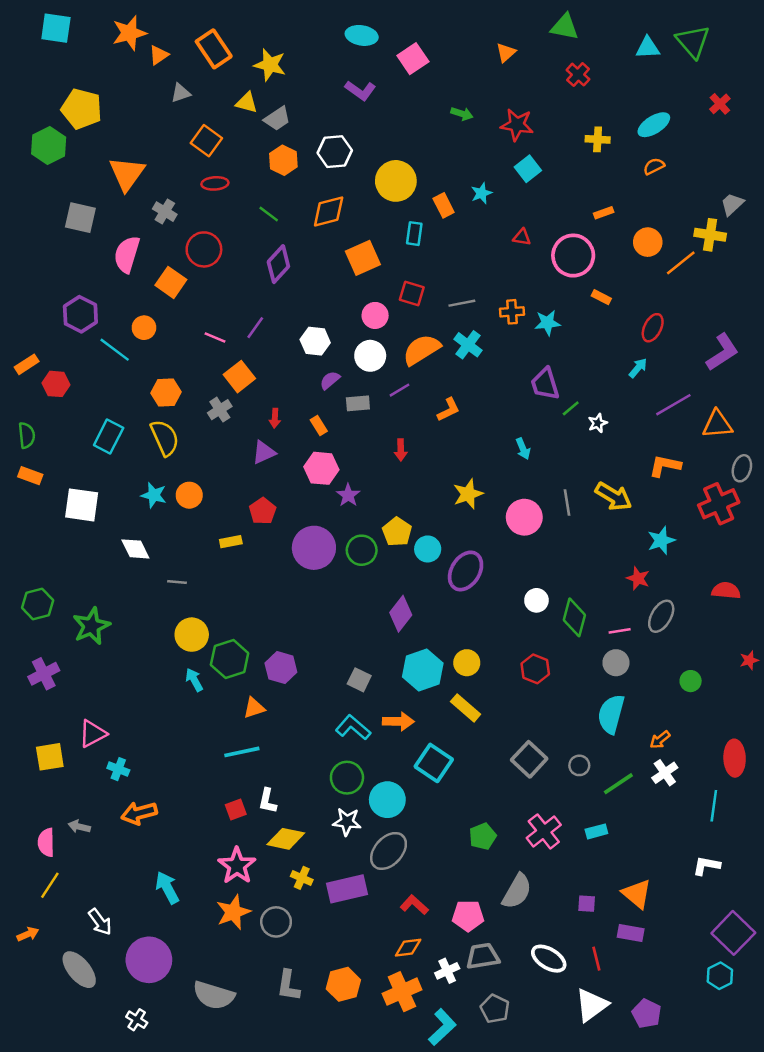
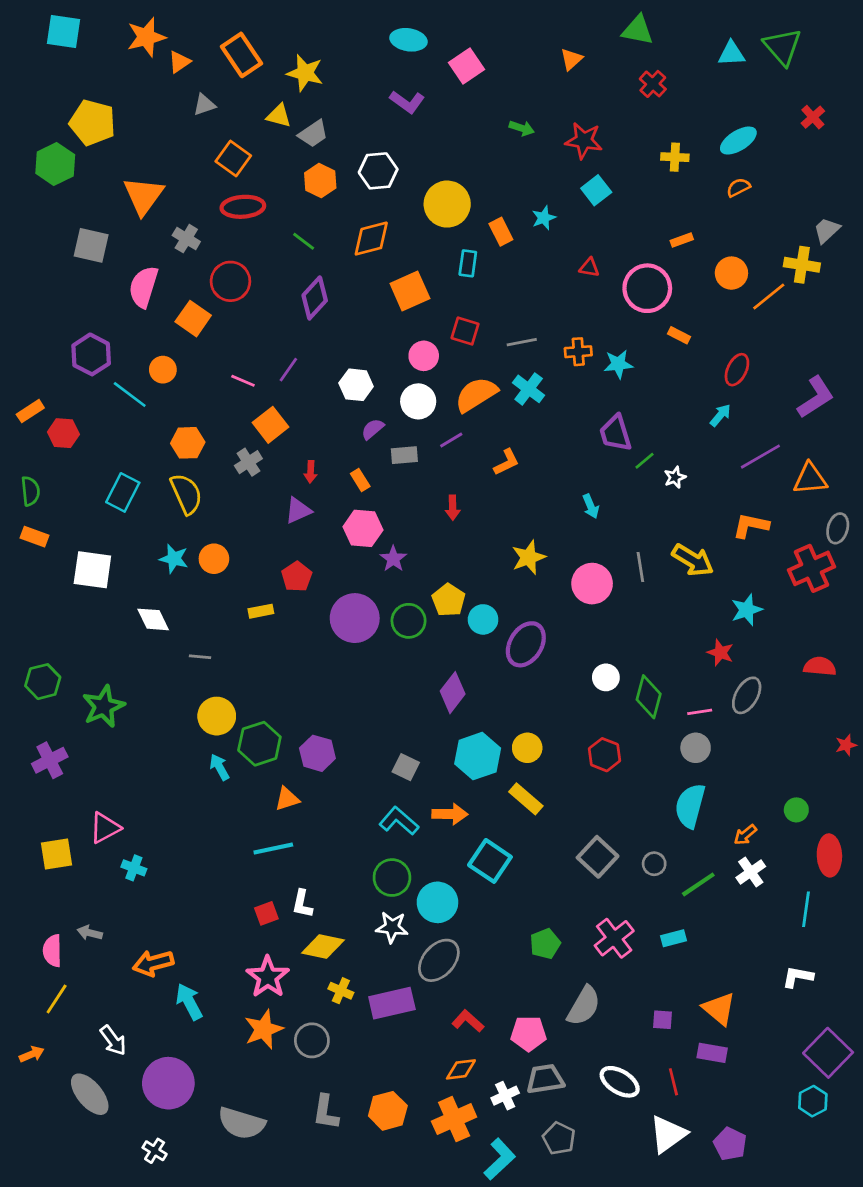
red ellipse: (215, 183) -> (243, 207), size x1.4
green circle: (691, 681) -> (796, 810), moved
orange arrow: (139, 813) -> (153, 963), moved

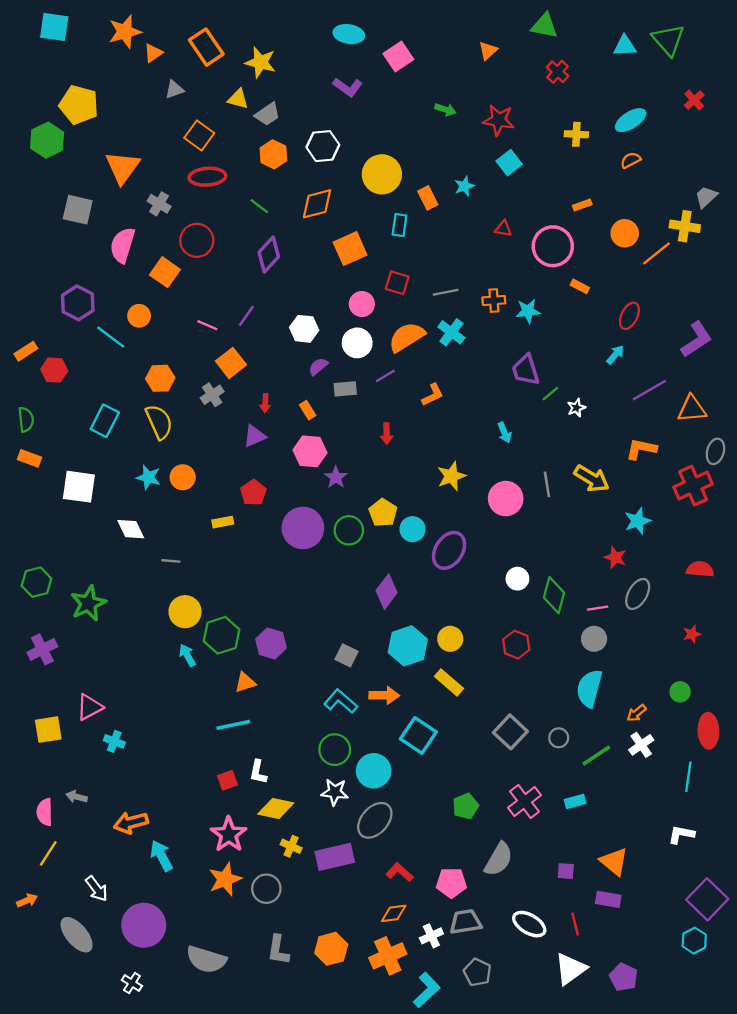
red star: (846, 745) -> (692, 634), moved

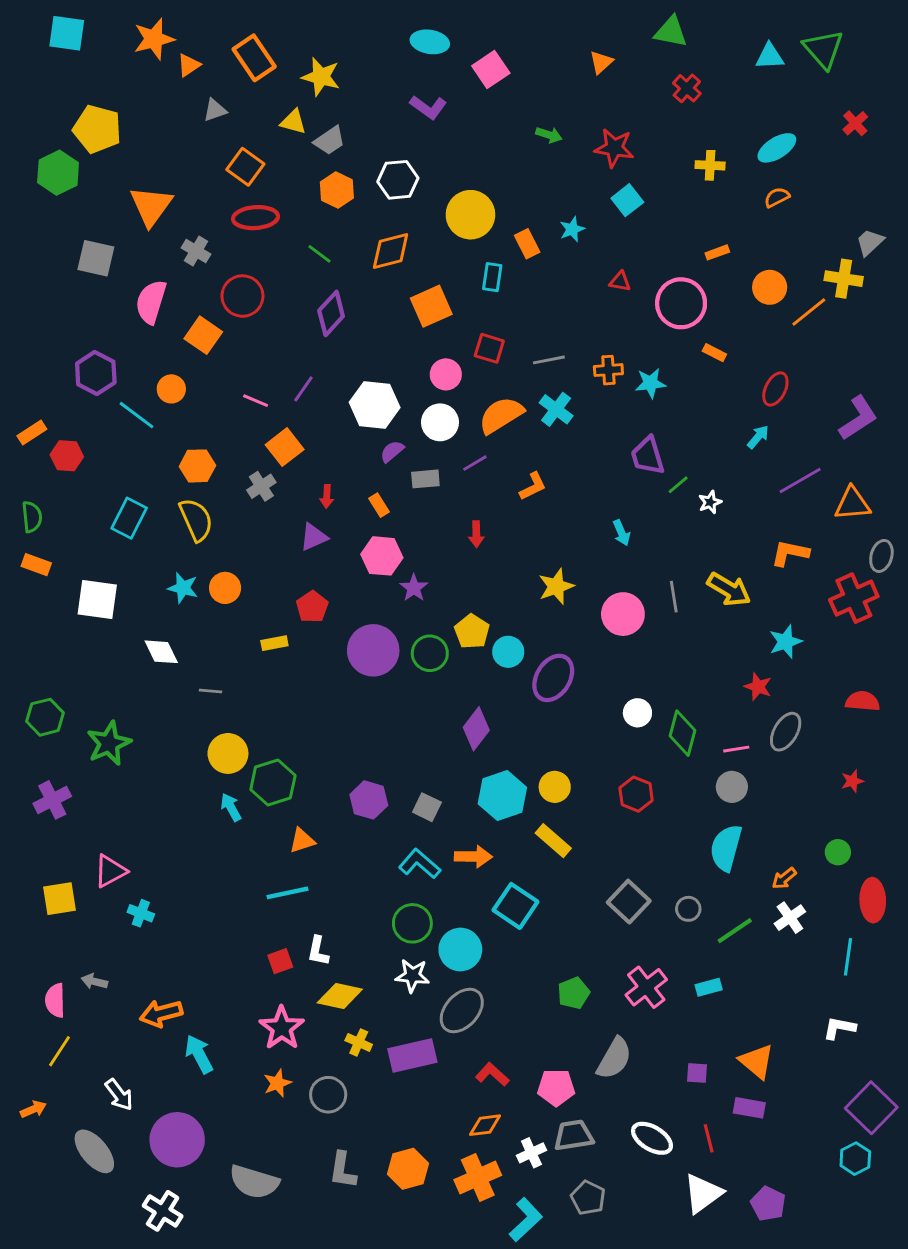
white hexagon: (304, 329) -> (375, 405), size x1.4
purple hexagon: (271, 644) -> (369, 800), moved
orange star: (225, 879) -> (277, 1083), size x0.7
white cross: (132, 983) -> (163, 1211), size x1.5

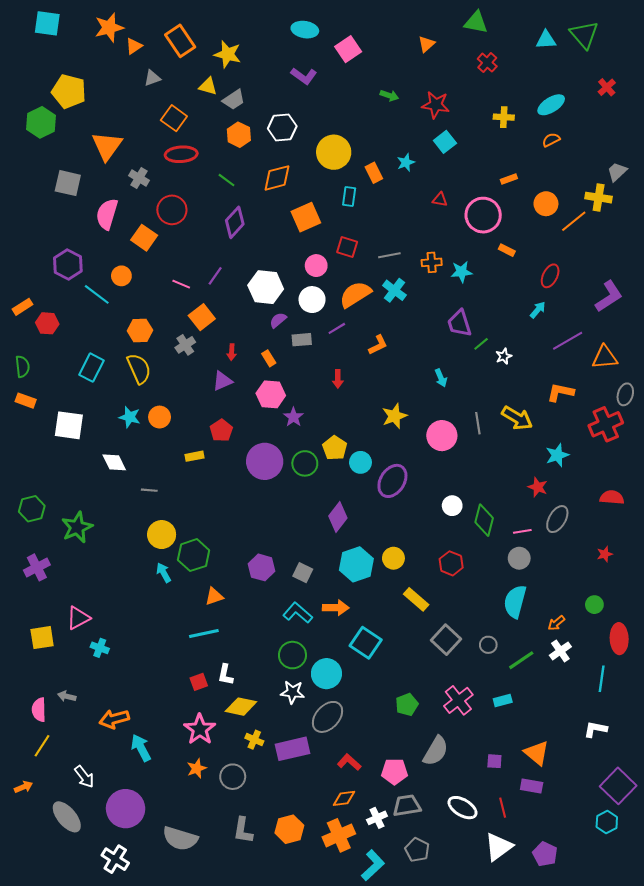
yellow rectangle: (553, 841) -> (416, 599), moved

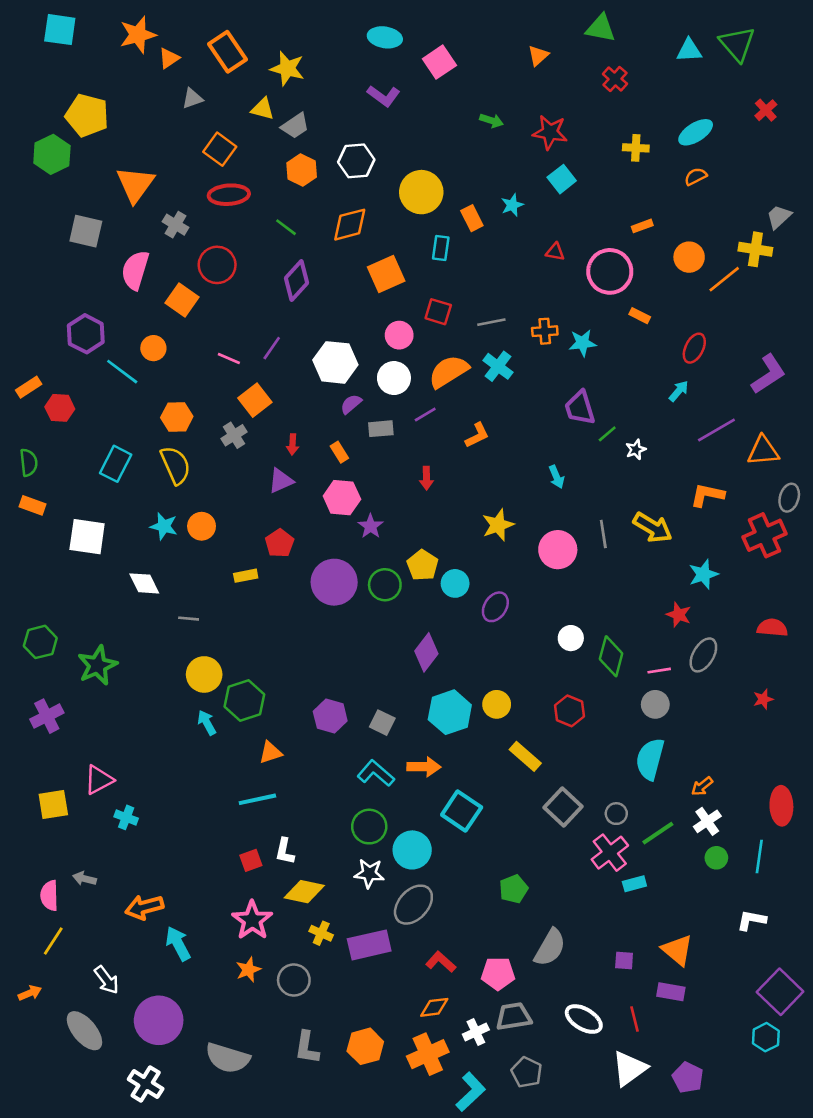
purple ellipse: (392, 481) -> (495, 607), size x0.7
green circle: (594, 605) -> (716, 858), moved
pink cross: (458, 700) -> (610, 853), moved

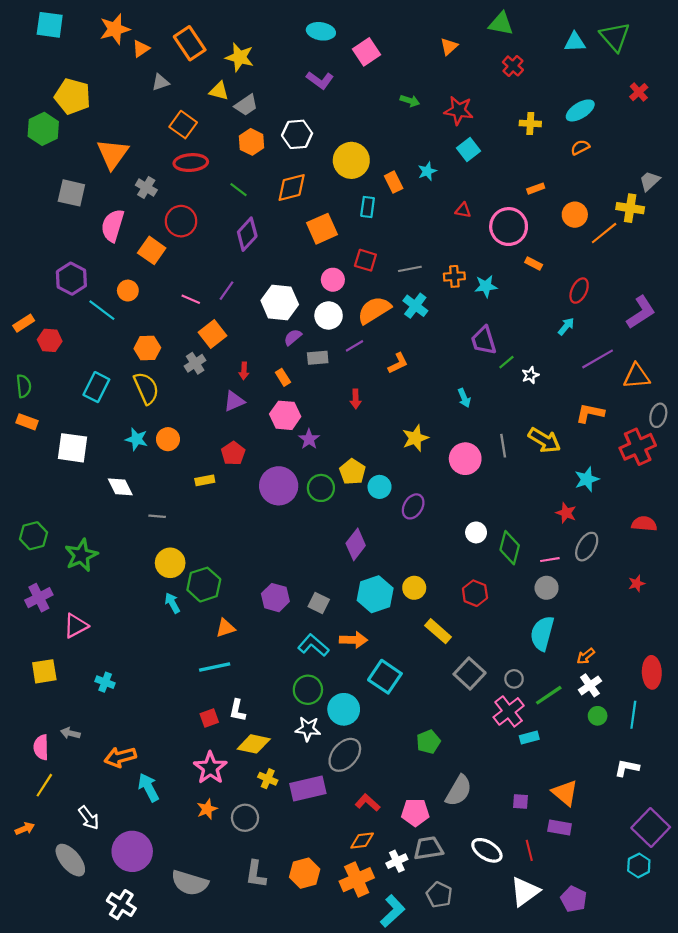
pink triangle: (99, 780) -> (76, 626), moved

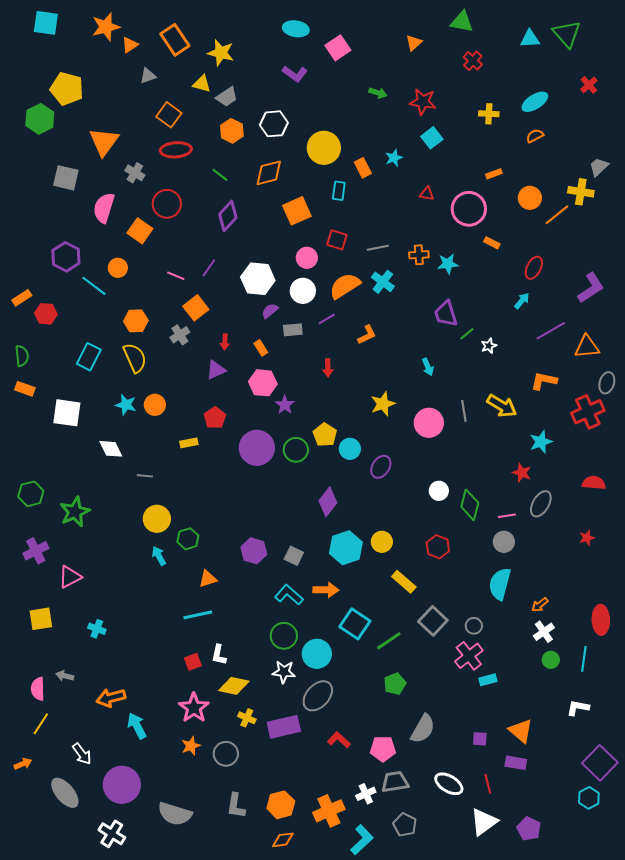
green hexagon: (204, 585) -> (188, 539), size x0.7
green line: (549, 695) -> (389, 641), moved
orange diamond: (362, 841) -> (283, 840), moved

